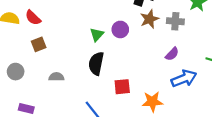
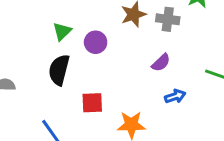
purple circle: (120, 29) -> (96, 42), moved
blue arrow: (184, 79) -> (175, 96), size x0.6

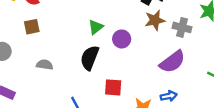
purple semicircle: (161, 63) -> (172, 62), size x1.6
blue arrow: (175, 96) -> (169, 96), moved

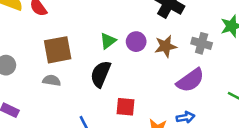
brown star: (155, 20) -> (166, 46), moved
brown square: (32, 27) -> (58, 50), moved, size x1.6
purple circle: (122, 39) -> (136, 42), moved

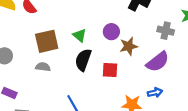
green triangle: (108, 41) -> (80, 35), moved, turned -40
brown star: (166, 46) -> (129, 46), moved
red square: (125, 107) -> (110, 70), moved

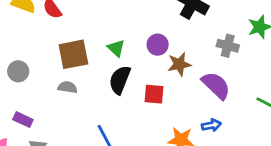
purple semicircle: (158, 62) -> (216, 85), turned -100

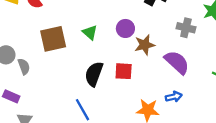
black semicircle: (120, 80) -> (94, 74), moved
gray semicircle: (67, 87) -> (24, 67), moved, turned 63

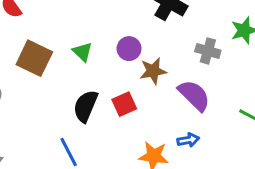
brown square: (53, 39) -> (34, 58), turned 36
red square: (124, 71) -> (124, 104), turned -30

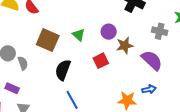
red square: (124, 104) -> (101, 61), moved
black semicircle: (86, 106) -> (63, 70), moved

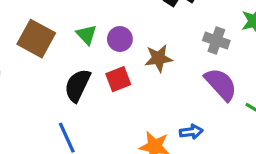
purple circle: (109, 32) -> (120, 39), moved
purple semicircle: (152, 60) -> (221, 84), moved
black semicircle: (63, 70) -> (77, 85), moved

